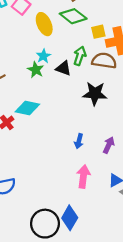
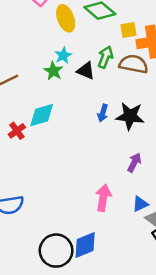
black star: (95, 94) -> (130, 116), moved
cyan diamond: (27, 108) -> (42, 115), turned -30
blue arrow: (79, 141) -> (103, 113), moved
blue diamond: (70, 218) -> (85, 245), turned 35

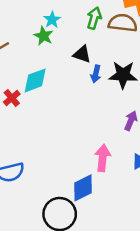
black triangle: (86, 71) -> (82, 54), moved
blue diamond: (85, 245) -> (83, 188), moved

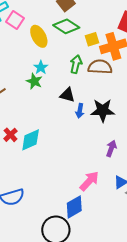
cyan diamond: (35, 80) -> (31, 140), moved
pink arrow: (103, 158) -> (89, 181), turned 40

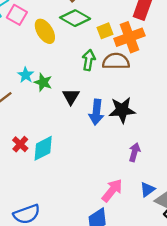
cyan star: (41, 67) -> (26, 75), moved
black triangle: (67, 95) -> (71, 96), moved, turned 49
blue arrow: (80, 111) -> (96, 112), size x1.5

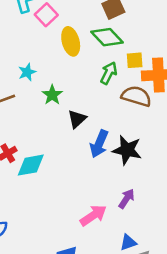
green arrow: (89, 60) -> (109, 73), moved
cyan star: (26, 75) -> (27, 72), moved
pink arrow: (112, 190) -> (93, 215), moved

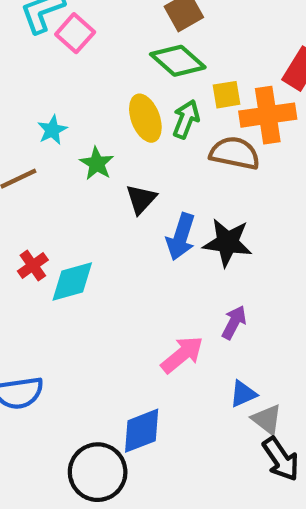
yellow ellipse: (71, 41) -> (145, 118), moved

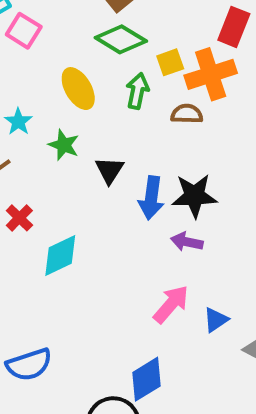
yellow ellipse: (145, 118) -> (78, 89), moved
brown semicircle: (235, 153) -> (187, 114), size x0.7
red cross: (33, 265) -> (19, 218), moved
purple arrow: (234, 322) -> (187, 242), moved, turned -96
blue triangle: (243, 394) -> (216, 320), moved

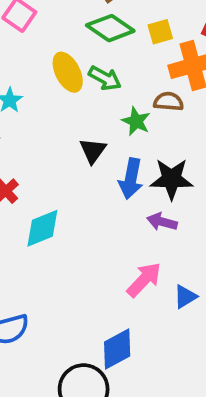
yellow square: (170, 62) -> (160, 32), moved
green arrow: (137, 91) -> (105, 78), moved, turned 104
green star: (64, 145) -> (136, 121), moved

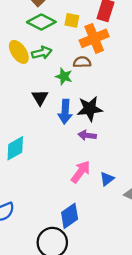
yellow square: (160, 32) -> (72, 20), turned 35
green arrow: (105, 78) -> (42, 53), turned -36

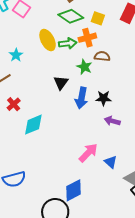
orange cross: (94, 38) -> (87, 38), moved, size x0.7
black star: (90, 109) -> (103, 98), size x0.7
purple arrow: (87, 135) -> (112, 121), moved
blue triangle: (107, 179) -> (111, 162), turned -48

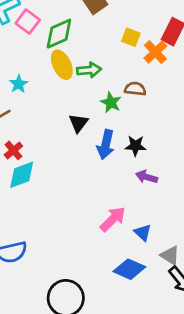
green diamond: (71, 16) -> (59, 34), moved, turned -60
orange cross: (87, 38) -> (155, 52), moved, turned -30
cyan diamond: (33, 125) -> (22, 175), moved
blue diamond: (74, 190) -> (129, 269), moved, turned 50

